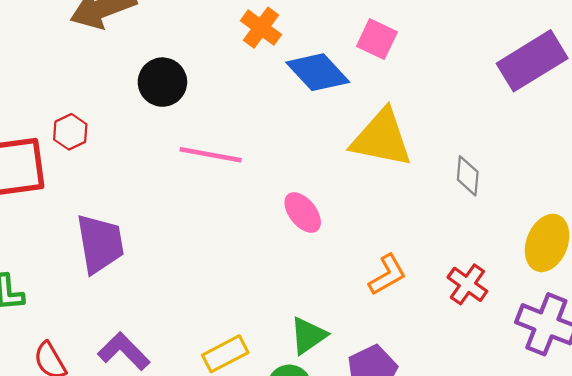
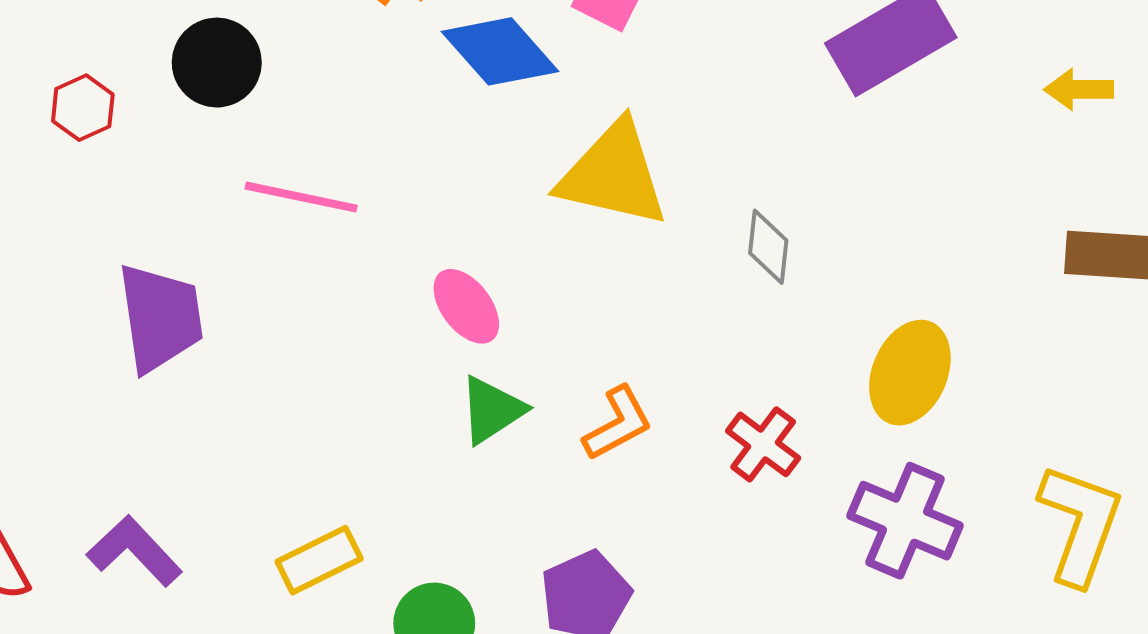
red hexagon: (70, 132) -> (83, 108), moved
purple trapezoid: (100, 244) -> (160, 318), moved
green triangle: (308, 336) -> (492, 410), moved

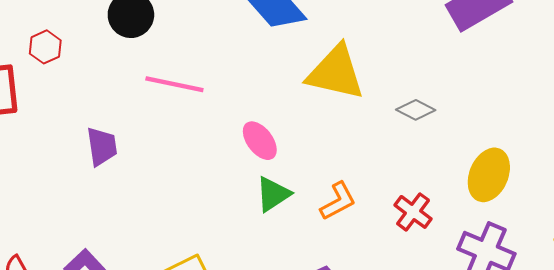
red hexagon: (83, 108) -> (45, 47), moved
gray diamond: (768, 247) -> (416, 110), turned -69
purple trapezoid: (160, 318) -> (102, 146), size x0.7

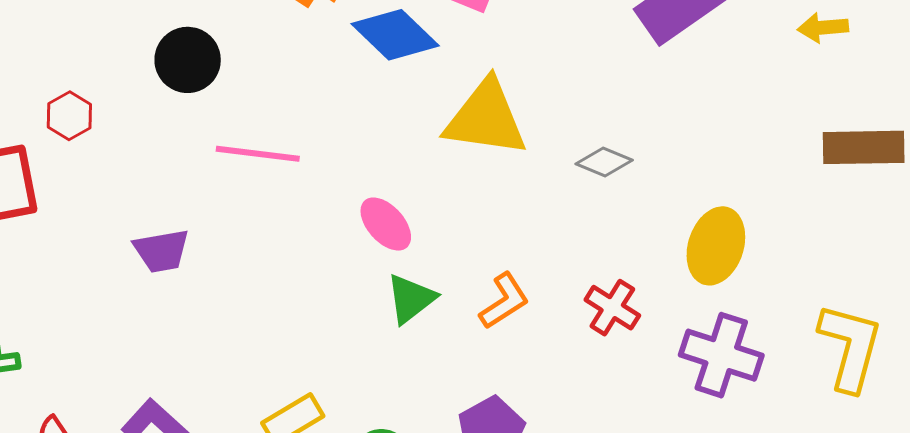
purple trapezoid: (102, 146) -> (162, 251), turned 93

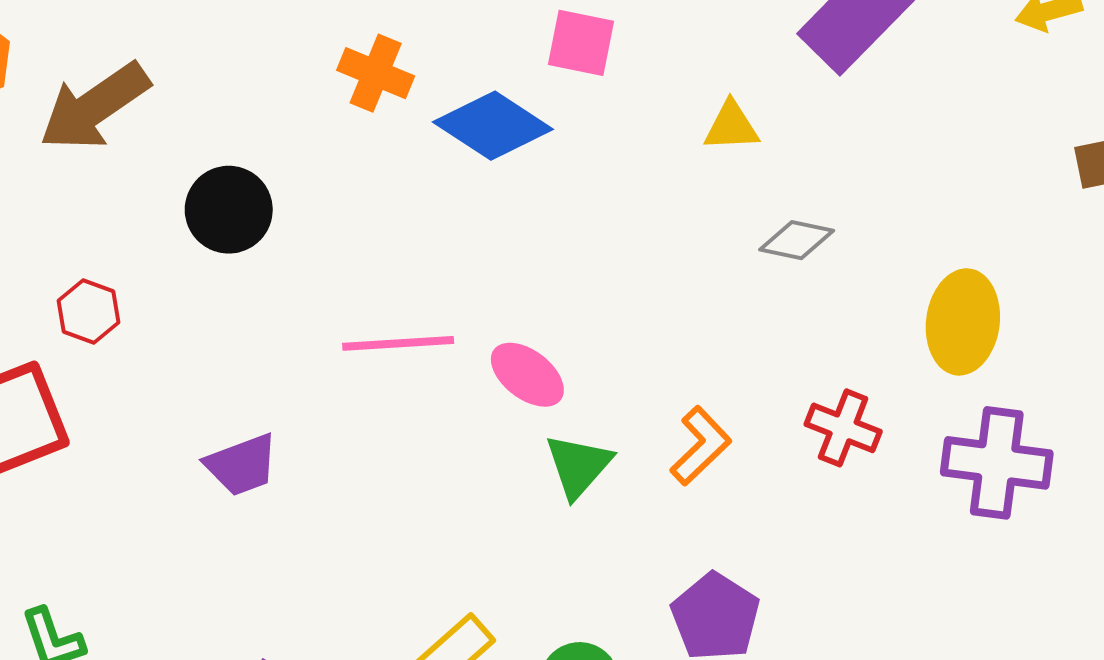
yellow triangle: (486, 118) -> (731, 126), moved, size x0.5
pink line: (258, 154) -> (398, 343), moved

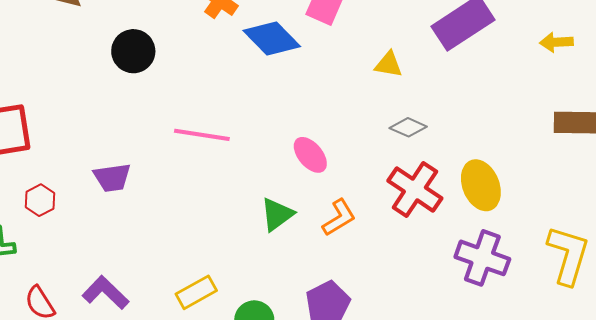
red hexagon: (88, 312) -> (40, 200), moved
yellow ellipse: (963, 322) -> (481, 185), turned -42
pink ellipse: (527, 375) -> (310, 155), moved
red cross: (843, 428) -> (415, 190), moved, size x1.5

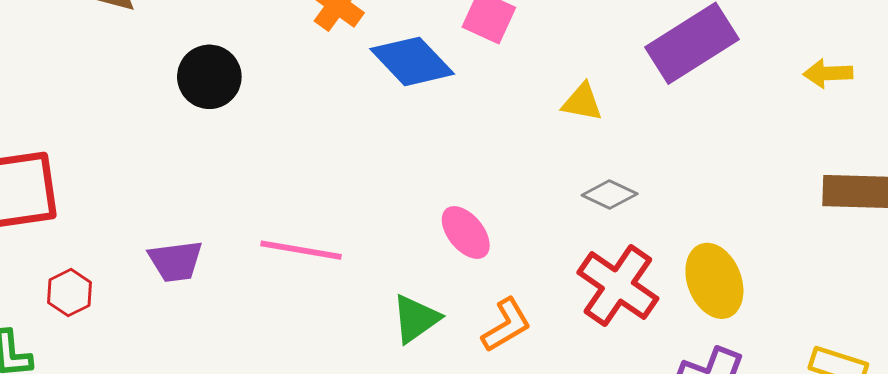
pink line: (202, 135) -> (301, 250), moved

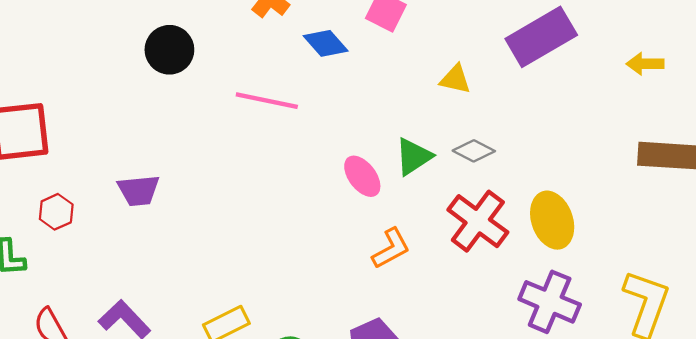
blue diamond: (412, 61) -> (326, 43), size x0.7
pink line: (301, 250) -> (267, 101), moved
green triangle: (416, 319) -> (414, 157), moved

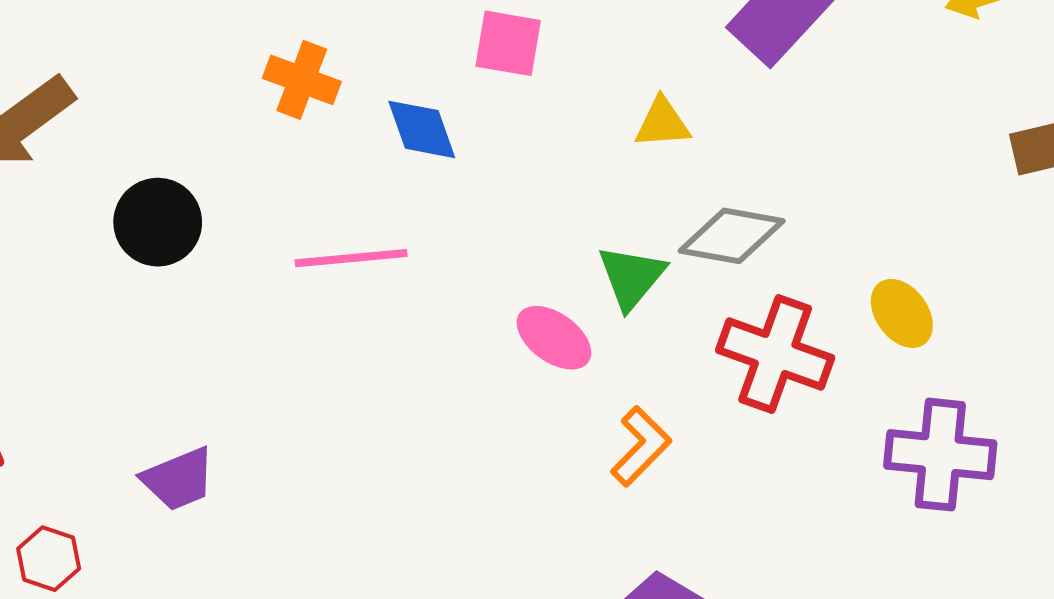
blue diamond: (326, 43) -> (422, 129), turned 39
gray diamond: (474, 151) -> (732, 236), size x1.4
yellow ellipse: (552, 220) -> (902, 313), size x0.7

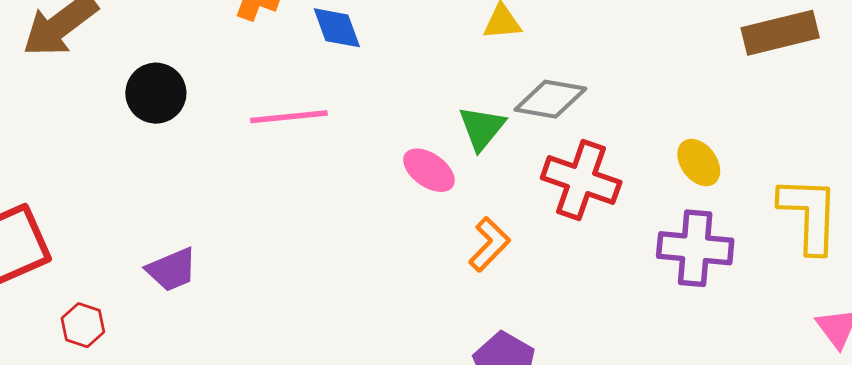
yellow ellipse: (902, 313) -> (699, 163), moved

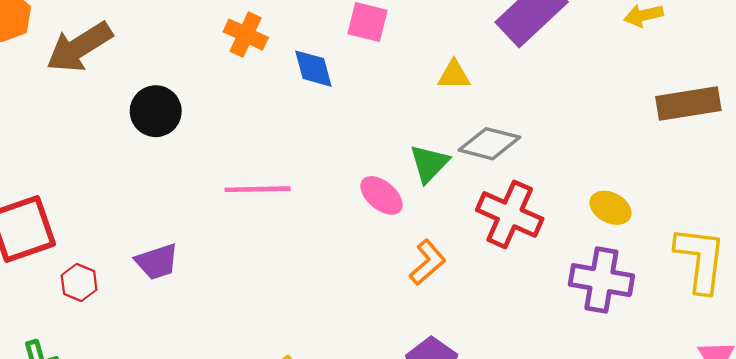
pink line: (289, 117) -> (258, 189), moved
yellow ellipse: (699, 163) -> (610, 208), turned -30
red hexagon: (83, 325) -> (79, 282), moved

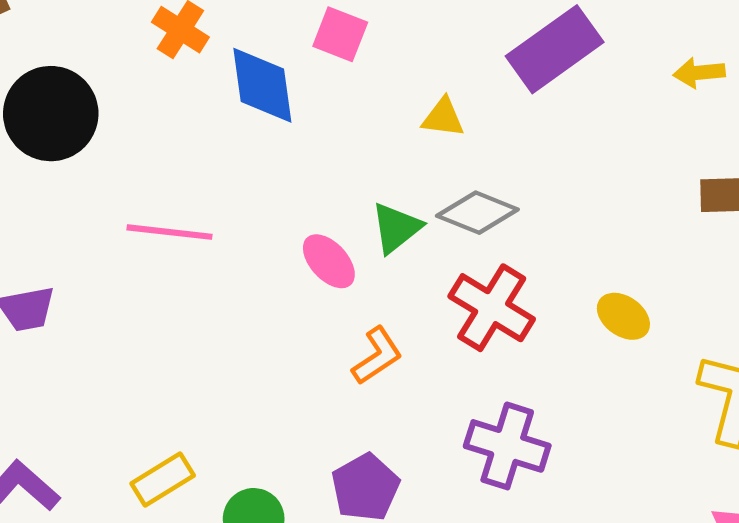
blue diamond: (313, 69) -> (262, 85), size x1.4
black circle: (156, 111) -> (51, 114), size x1.4
purple cross: (601, 280) -> (507, 446), moved

